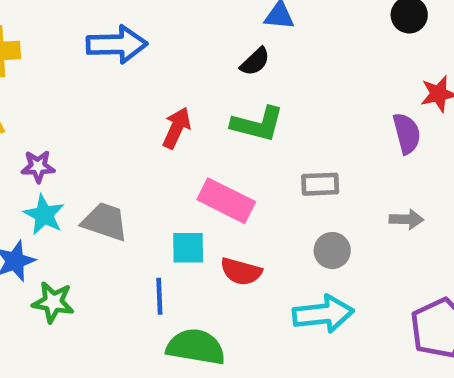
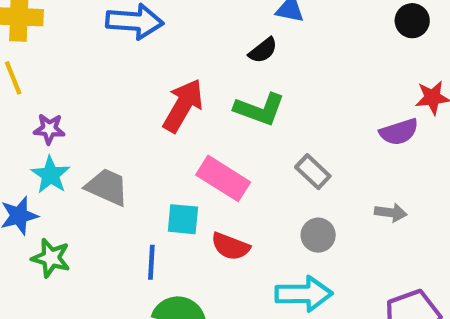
red arrow: (177, 128) -> (183, 105), size x1.4
purple semicircle: (407, 133) -> (399, 132), turned 81
gray rectangle: (320, 184) -> (313, 172), turned 40

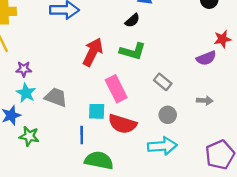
pink rectangle: (223, 178) -> (116, 89), turned 35
red semicircle: (230, 246) -> (122, 124), size x1.4

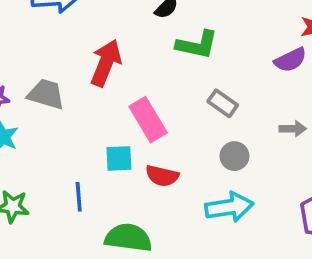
green L-shape: (133, 51) -> (197, 45), moved
gray trapezoid: (56, 97) -> (46, 94), moved
red semicircle: (122, 124) -> (162, 176), size x0.7
blue line: (82, 135) -> (79, 197), moved

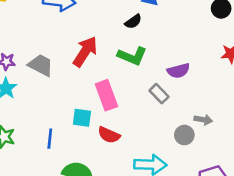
green L-shape: (197, 45) -> (132, 56), moved
purple semicircle: (290, 60) -> (178, 71), moved
gray circle: (234, 156) -> (184, 135), moved

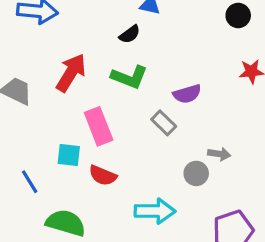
blue line: (50, 139) -> (30, 182), turned -36

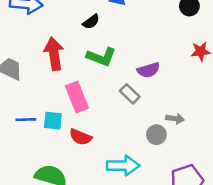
black semicircle: (130, 34) -> (91, 22), moved
red arrow: (71, 73) -> (54, 54), turned -40
blue line: (30, 182) -> (26, 120), moved, turned -60

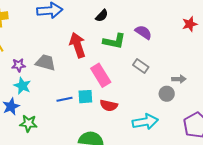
purple semicircle: (149, 70) -> (143, 32), moved, turned -120

